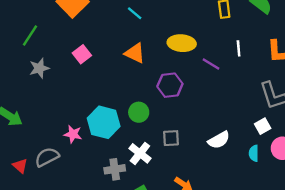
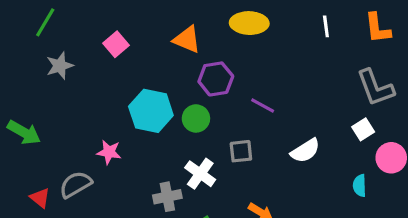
purple line: (211, 64) -> (263, 106), moved
purple hexagon: (170, 85) -> (216, 79), moved
cyan hexagon: (104, 122) -> (151, 111), moved
cyan semicircle: (254, 153) -> (360, 186), moved

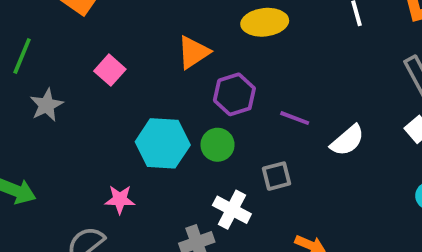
orange triangle: (187, 39) -> (193, 52), turned -48
white semicircle: (305, 151) -> (347, 140), moved

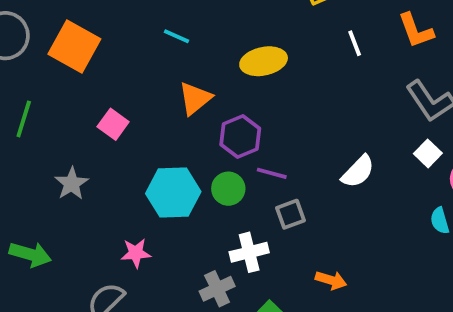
gray star: (47, 105) -> (72, 184), moved
purple line: (295, 118) -> (272, 173), moved
white cross: (232, 210) -> (249, 252), turned -36

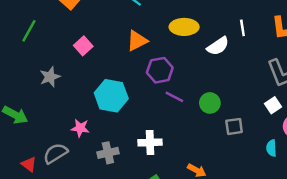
white semicircle: (358, 172) -> (218, 46), moved
green circle: (228, 189) -> (210, 103), moved
gray square: (291, 214) -> (234, 126), moved
gray cross: (217, 289) -> (108, 153), moved

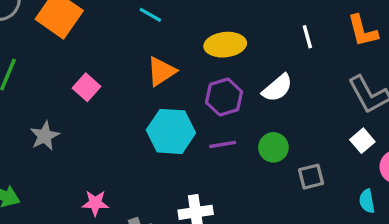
white semicircle: (218, 46) -> (277, 88), moved
purple hexagon: (160, 70) -> (224, 97), moved
cyan hexagon: (111, 96) -> (171, 131), moved
purple line: (174, 97) -> (223, 144), turned -30

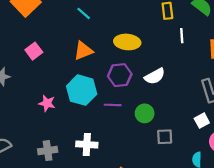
white line: (307, 37) -> (182, 36), moved
pink star: (95, 203) -> (47, 103), moved

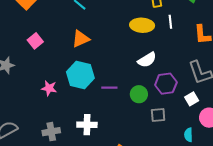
yellow ellipse: (127, 42) -> (142, 25), moved
purple hexagon: (120, 75) -> (166, 84), moved

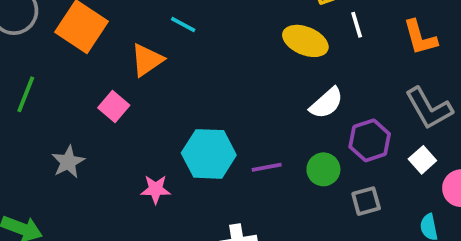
yellow ellipse: (142, 25) -> (305, 41), turned 30
orange triangle: (81, 39) -> (147, 60), moved

